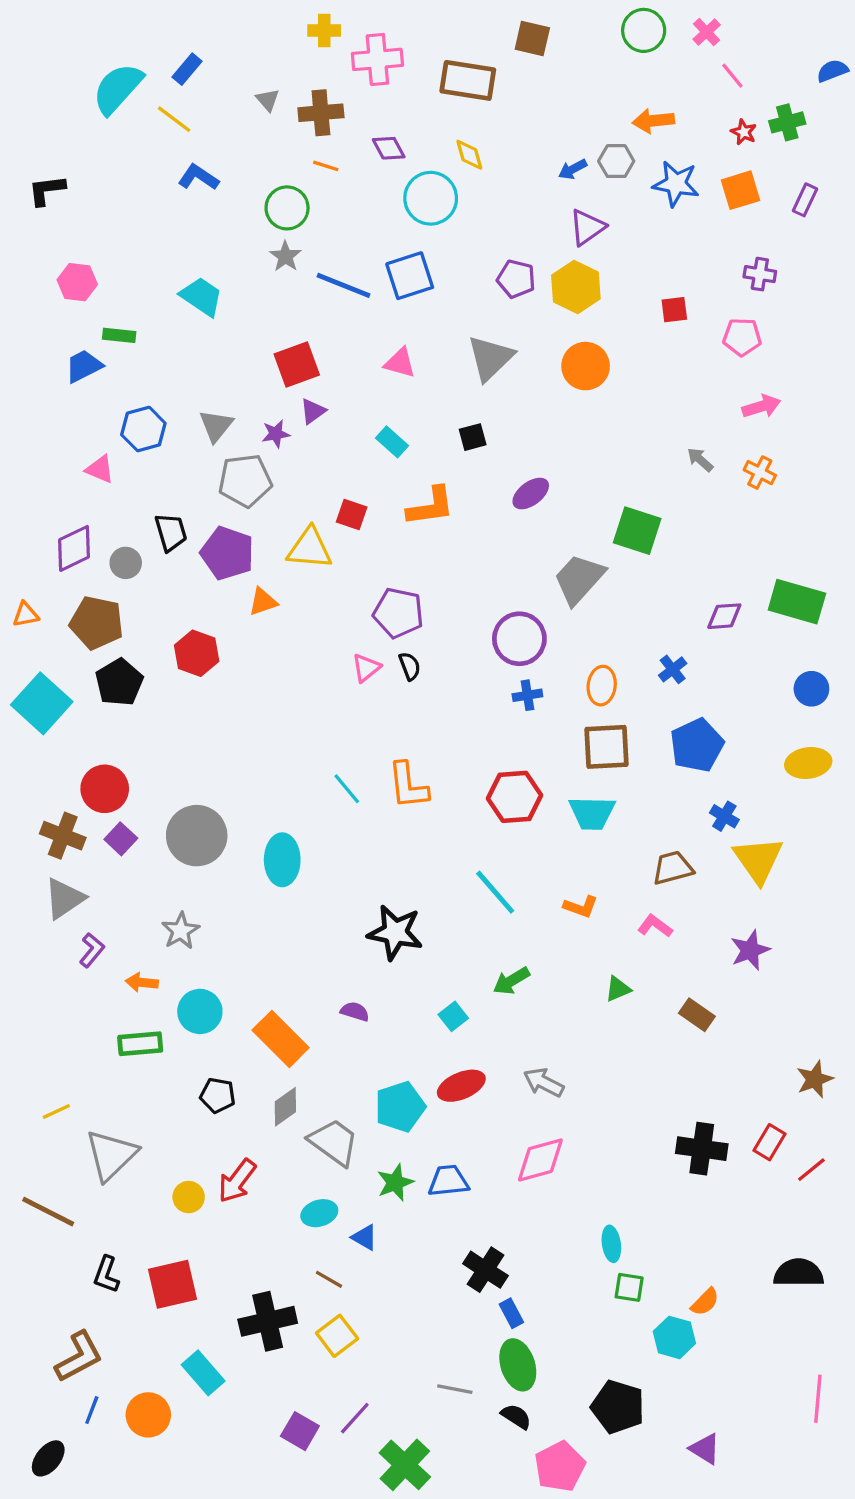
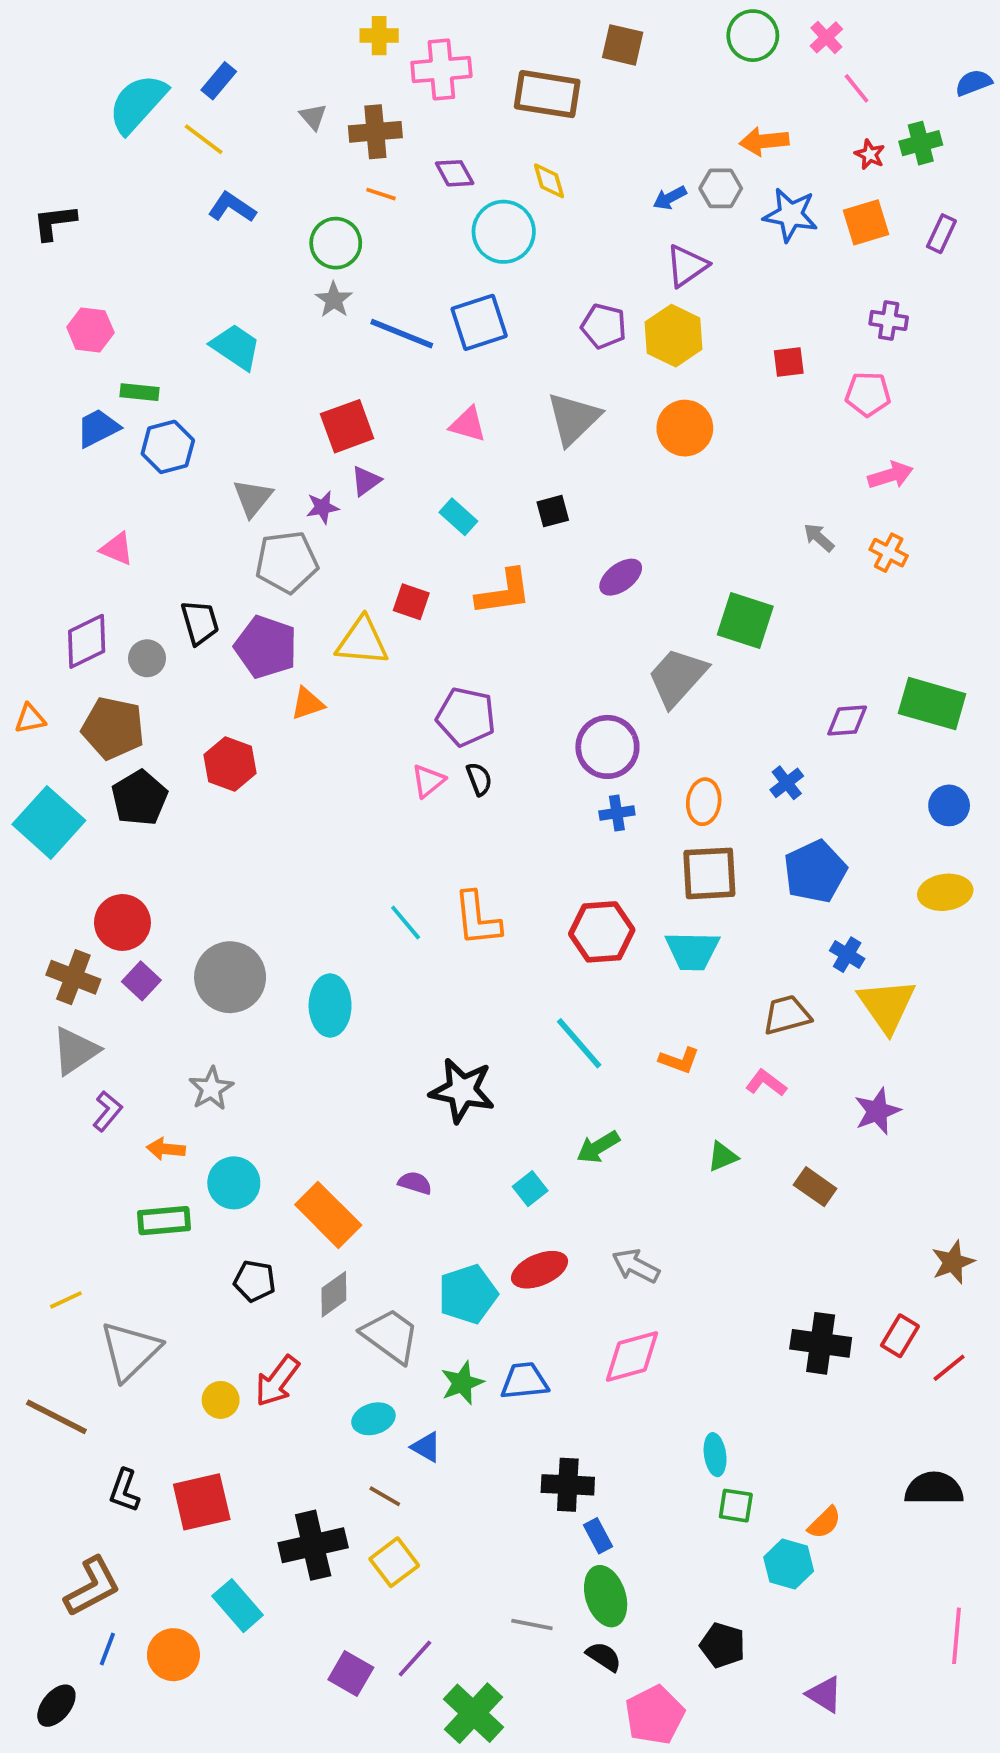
blue hexagon: (143, 429) -> (168, 447), moved
black cross: (486, 1270) -> (568, 1485), turned -30
black pentagon: (618, 1407) -> (723, 1645), size x0.7

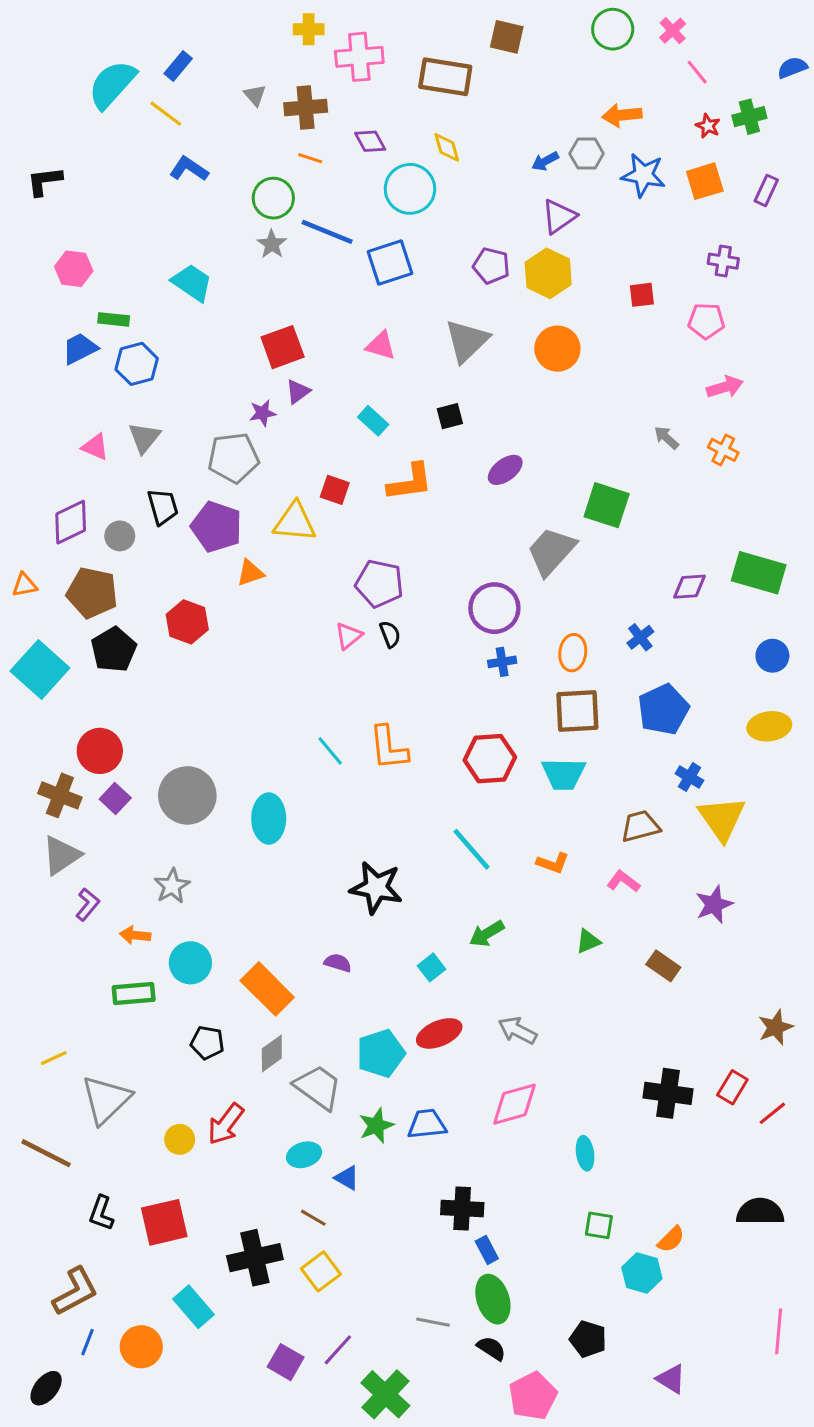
blue line: (402, 334) -> (327, 232), moved
gray triangle: (253, 498) -> (144, 438), moved
cyan ellipse: (715, 1455) -> (585, 1153), moved

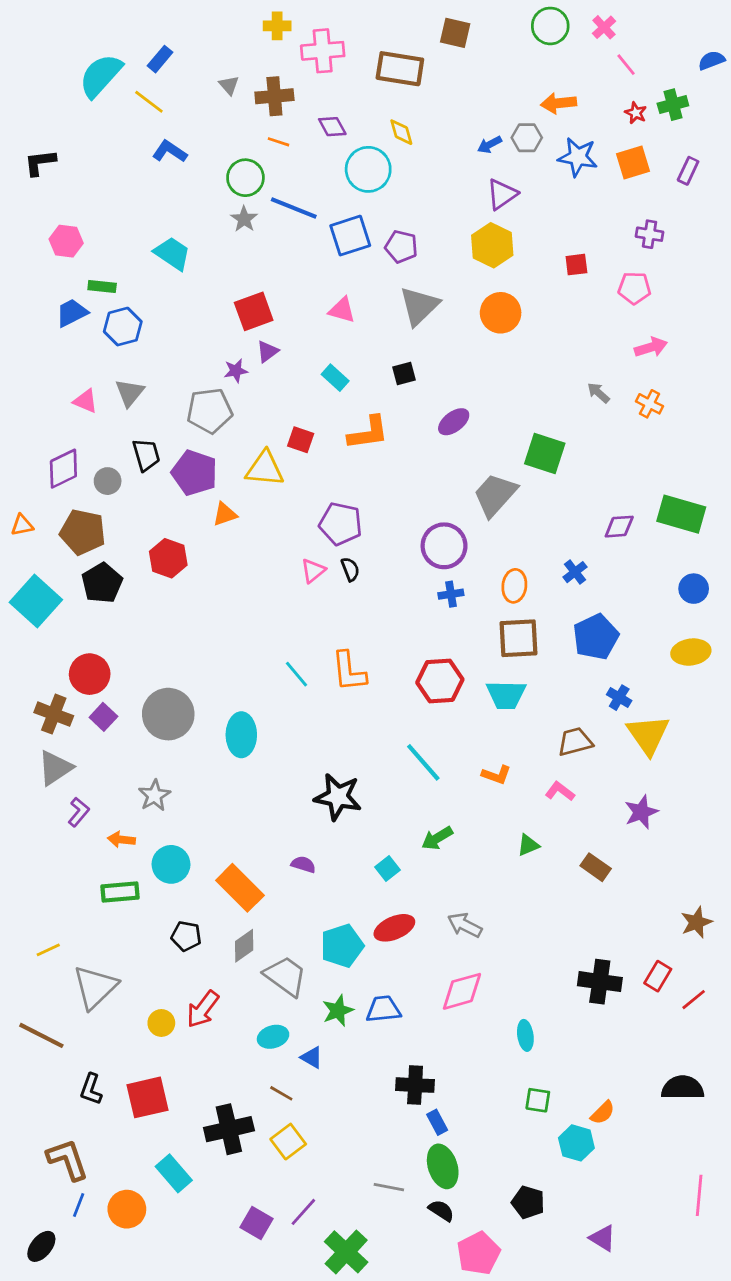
purple pentagon: (491, 266) -> (401, 247), moved
brown L-shape: (75, 1291) -> (68, 1160), turned -81

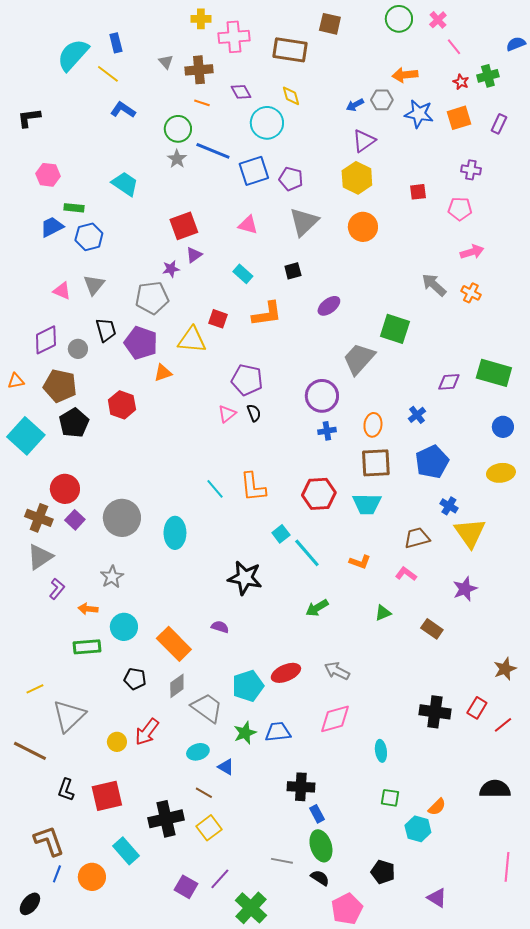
blue rectangle: (160, 59) -> (116, 43), turned -54
gray arrow: (598, 393) -> (434, 285), size x1.5
cyan square: (387, 869) -> (281, 534), moved

